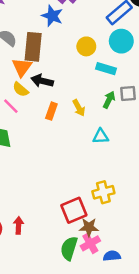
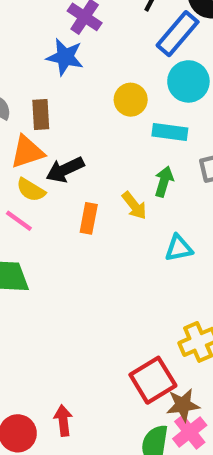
brown rectangle: (33, 47) -> (41, 115), size x0.6
orange triangle: (22, 67) -> (27, 152), turned 45
black arrow: (42, 81) -> (65, 170), turned -30
green arrow: (109, 100) -> (164, 182), moved

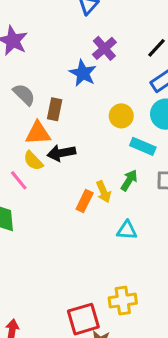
orange rectangle: (89, 218) -> (85, 201), moved

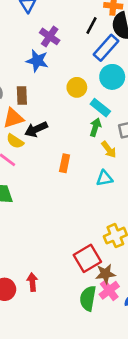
cyan rectangle: (143, 146) -> (100, 108), turned 30
green arrow: (129, 180) -> (95, 127), moved
yellow arrow: (104, 192) -> (109, 150), moved

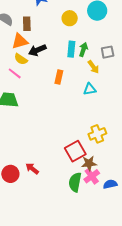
cyan rectangle: (100, 108) -> (71, 49), moved, turned 56
red arrow: (32, 282) -> (32, 169), turned -48

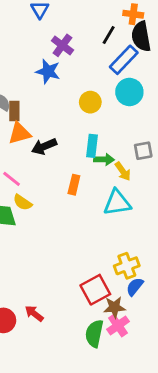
brown rectangle: (27, 24) -> (14, 111), moved
green arrow: (83, 49) -> (104, 159), moved, turned 72
yellow semicircle: (21, 59) -> (22, 202), moved
cyan triangle: (90, 89) -> (117, 203), size x1.5
blue semicircle: (110, 184) -> (135, 287), moved, turned -40

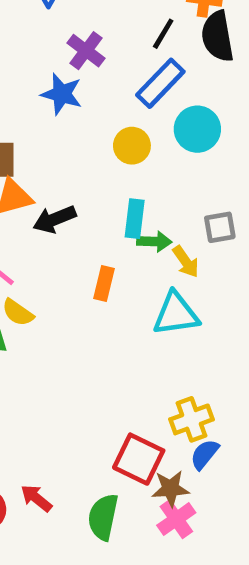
blue rectangle: (124, 60) -> (160, 83), moved
red square: (95, 290) -> (139, 459), turned -36
green semicircle: (94, 334) -> (103, 517), moved

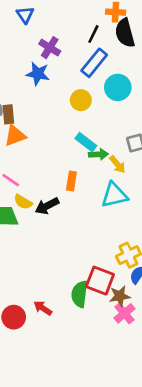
black arrow: (54, 219) -> (47, 206), moved
cyan rectangle: (135, 219) -> (86, 142), turned -55
green semicircle: (103, 517) -> (80, 294), moved

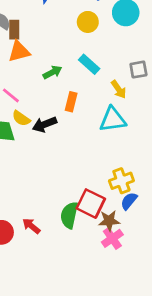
green arrow: (98, 154) -> (52, 72), moved, turned -30

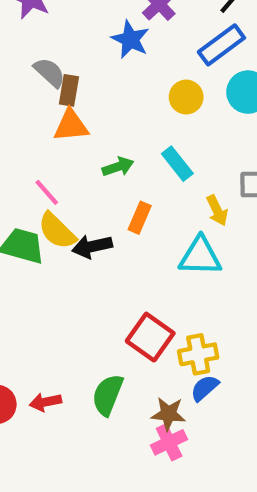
yellow semicircle: (21, 118) -> (57, 231), size x1.4
red square: (91, 204) -> (150, 337), moved
red arrow: (31, 226) -> (45, 402), turned -60

